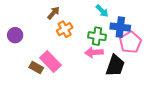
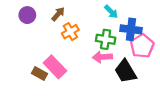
purple circle: (15, 35) -> (27, 15), moved
black trapezoid: (115, 66) -> (125, 71), turned 130

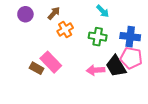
blue cross: (131, 29) -> (130, 37), moved
pink pentagon: (142, 46) -> (131, 58), moved, turned -30
pink arrow: (102, 57) -> (96, 70), moved

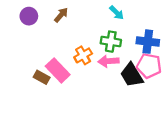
orange cross: (65, 29) -> (83, 55), moved
pink arrow: (96, 70) -> (109, 61), moved

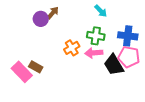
purple circle: (29, 16) -> (41, 19), moved
pink rectangle: (58, 70) -> (22, 72), moved

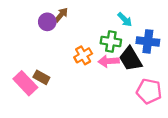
cyan arrow: (101, 11) -> (125, 20), moved
pink pentagon: (129, 57) -> (149, 91), moved
black trapezoid: (114, 65) -> (131, 59), moved

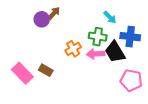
brown rectangle: (41, 77) -> (46, 70), moved

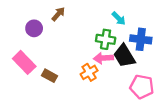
purple circle: (42, 19) -> (34, 28), moved
orange cross: (73, 49) -> (89, 72), moved
pink rectangle: (22, 73) -> (24, 62), moved

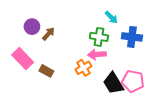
brown arrow: (58, 14) -> (48, 34), moved
black trapezoid: (124, 56) -> (113, 83), moved

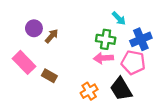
blue cross: (132, 37) -> (141, 39), turned -30
orange cross: (83, 68) -> (89, 91), moved
pink pentagon: (133, 81) -> (133, 62), moved

